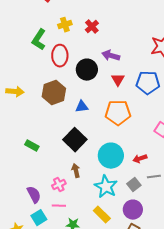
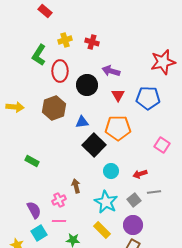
red cross: (92, 27) -> (92, 42), turned -32
black square: (75, 140) -> (94, 145), moved
cyan circle: (111, 156) -> (111, 171), size x0.6

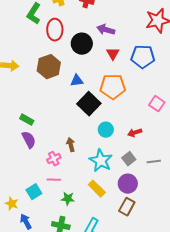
gray line: (154, 192) -> (154, 162), moved
purple semicircle: (34, 210) -> (29, 140), moved

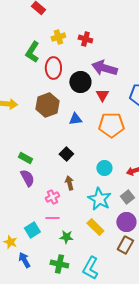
purple arrow: (106, 30) -> (104, 68), size x1.4
red triangle: (113, 54) -> (102, 95), moved
black square: (89, 104) -> (66, 154), moved, size x0.6

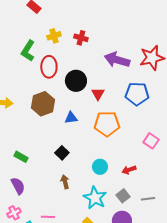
purple arrow: (104, 68) -> (117, 60), moved
purple semicircle: (27, 178) -> (18, 186), moved
pink cross: (52, 197) -> (14, 213), moved

